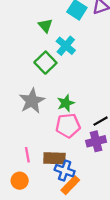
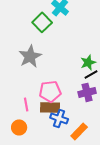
green star: (66, 103) -> (88, 62), moved
pink pentagon: (68, 126) -> (50, 91), moved
orange rectangle: (70, 185) -> (79, 131), moved

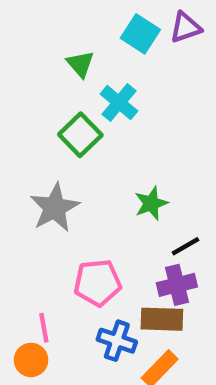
green star: (88, 62) -> (151, 203), moved
pink line: (26, 104) -> (44, 328), moved
brown rectangle: (50, 107) -> (162, 319), moved

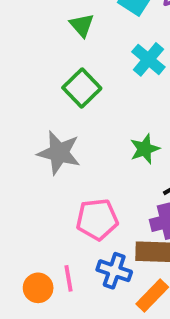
cyan cross: (119, 103) -> (148, 59), moved
gray star: (55, 208) -> (59, 153), turned -30
pink line: (44, 328) -> (69, 278), moved

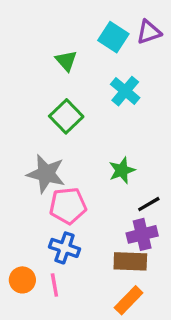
pink pentagon: (97, 219) -> (68, 206), moved
blue cross: (114, 271) -> (65, 248), moved
orange circle: (38, 288) -> (22, 280), moved

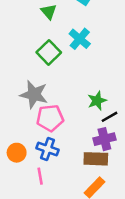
cyan cross: (125, 91) -> (80, 39), moved
green star: (122, 170) -> (97, 101), moved
orange circle: (22, 280) -> (17, 153), moved

